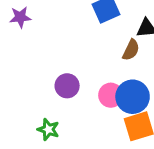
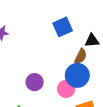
blue circle: (133, 97) -> (77, 75), moved

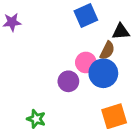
purple circle: (35, 82) -> (68, 81), moved
pink circle: (66, 89) -> (86, 62), moved

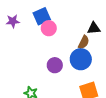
blue square: (86, 15) -> (42, 16), moved
pink circle: (86, 62) -> (49, 28), moved

